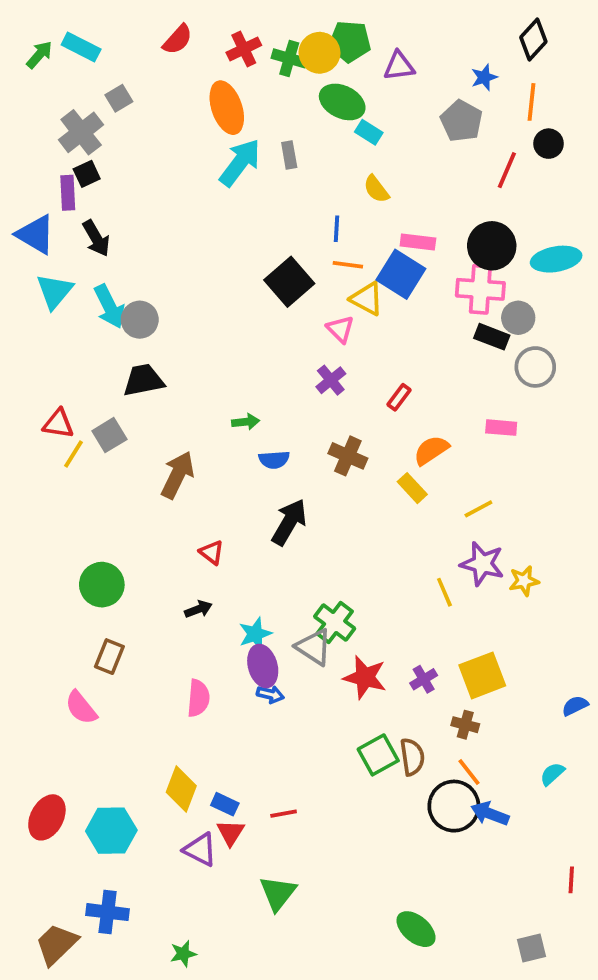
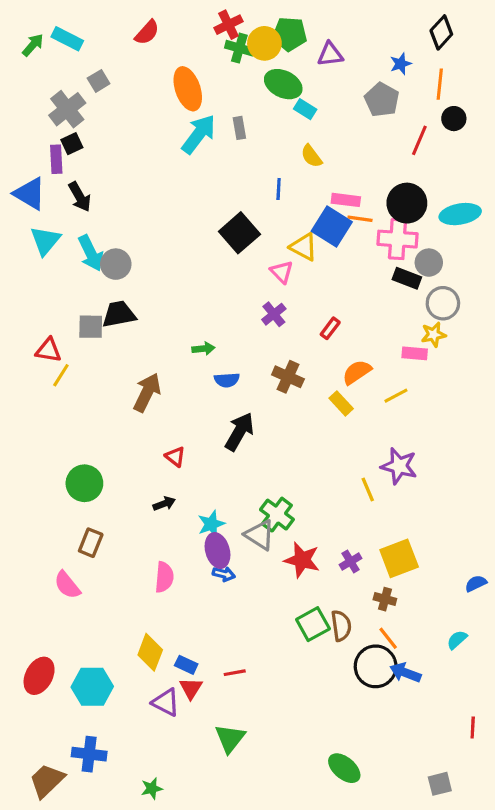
red cross: (244, 49) -> (228, 25), moved
orange line: (348, 265) -> (360, 219), moved
gray square: (109, 435) -> (91, 327), moved, turned 32
yellow line: (478, 509) -> (396, 396), moved
yellow star: (524, 581) -> (434, 335), moved

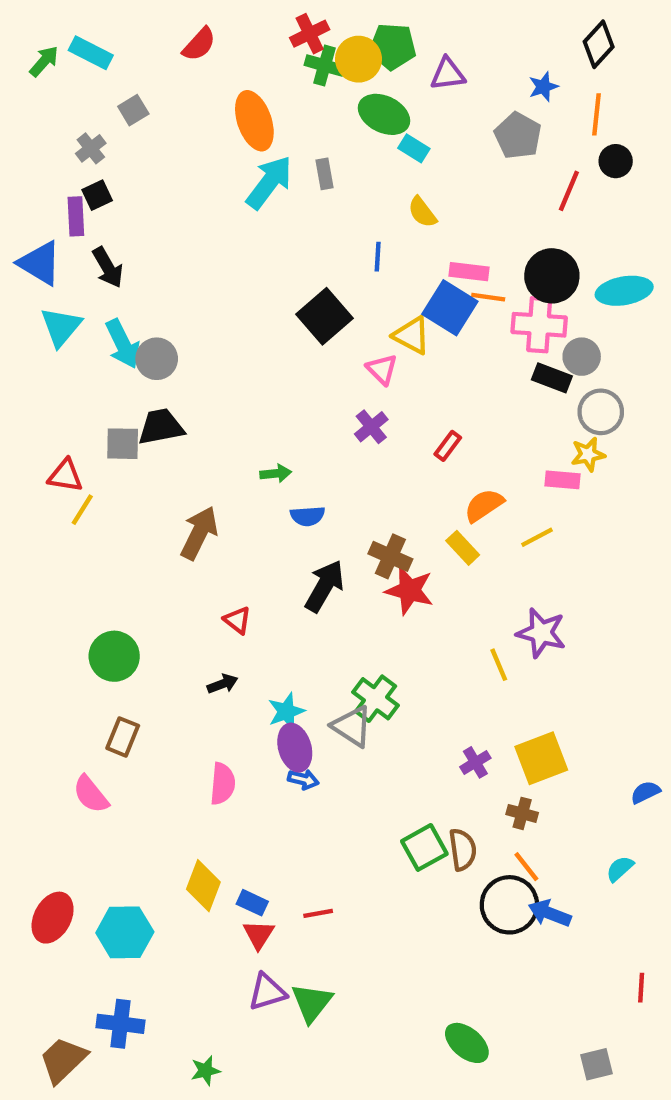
gray cross: (67, 109) -> (91, 148), size x0.6
brown cross: (288, 377) -> (390, 556), moved
red star: (302, 560) -> (410, 590), moved
purple triangle: (166, 702) -> (267, 992), moved, turned -44

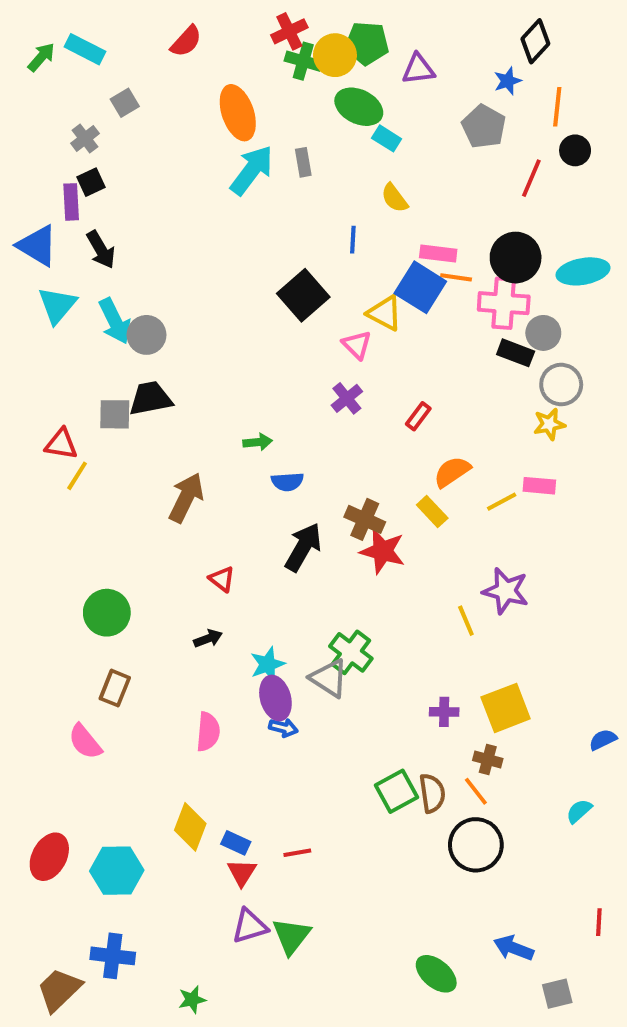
black diamond: (599, 44) -> (535, 41), moved
pink rectangle: (563, 480) -> (539, 486), moved
purple cross: (475, 762) -> (444, 712), turned 32
orange line: (526, 867) -> (476, 791), moved
blue arrow: (550, 913) -> (514, 948), moved

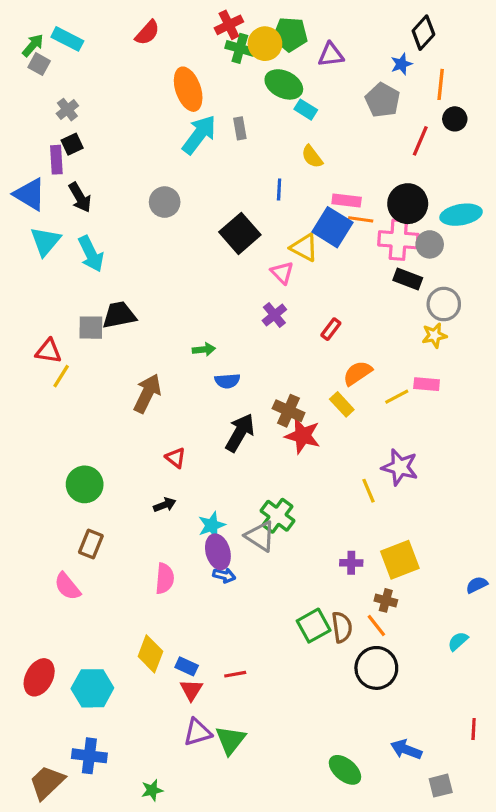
gray square: (125, 103) -> (39, 64), moved, turned -30
gray circle: (543, 333) -> (430, 244), moved
gray circle: (146, 335) -> (165, 202), moved

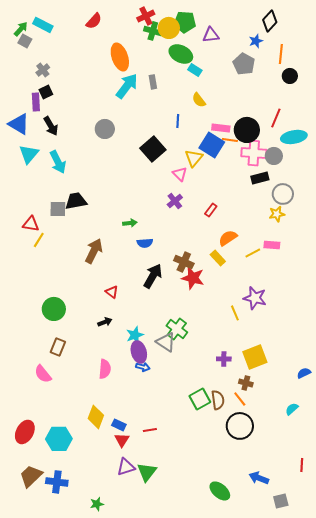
red line: (420, 141) -> (276, 118), moved
black circle: (408, 204) -> (247, 130), moved
yellow triangle: (304, 248) -> (194, 158), turned 42
black rectangle: (408, 279) -> (260, 178), turned -36
brown trapezoid: (47, 782) -> (31, 476), moved

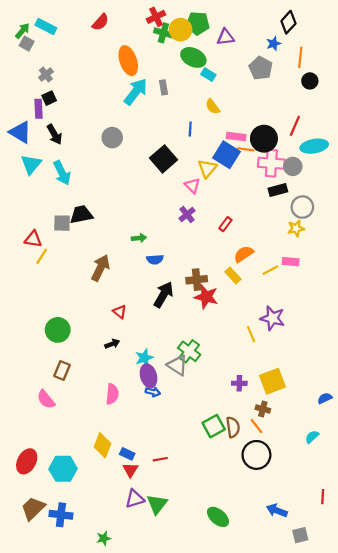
brown cross: (184, 262) -> (197, 280), turned -30
green ellipse: (220, 491) -> (218, 517), moved

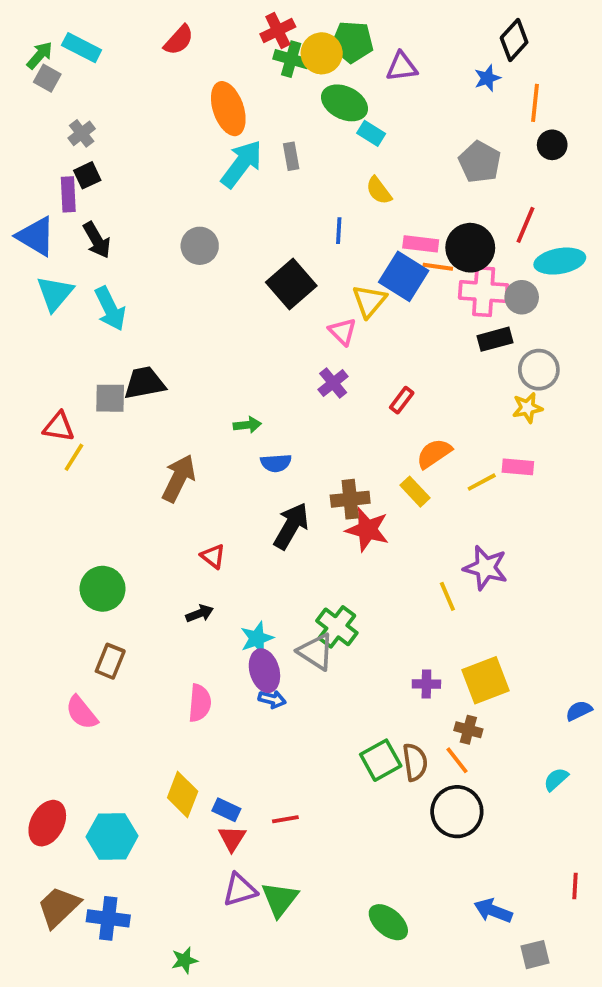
gray pentagon: (261, 68) -> (480, 162), moved

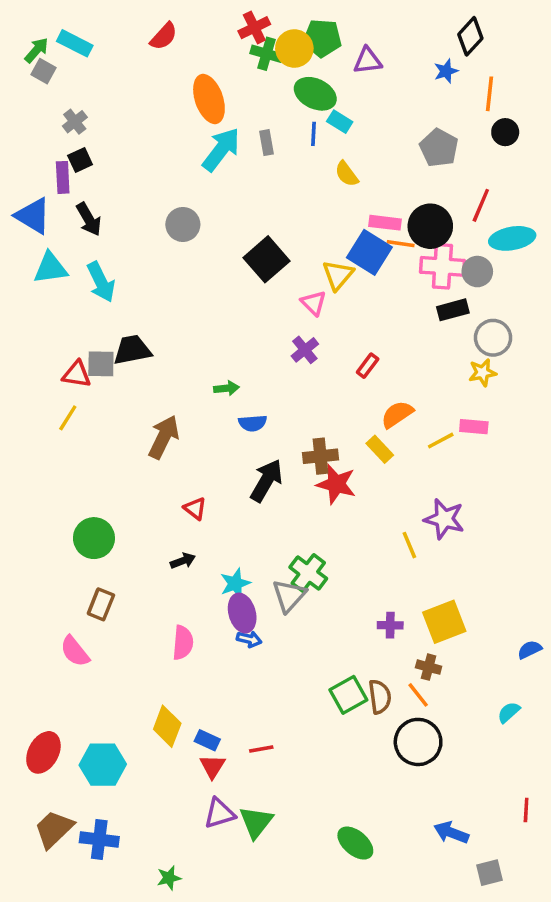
blue line: (339, 231) -> (314, 134), moved
cyan triangle: (55, 293) -> (50, 268), turned 42
red triangle: (59, 427) -> (77, 374), moved
gray triangle: (316, 652) -> (289, 596), turned 39

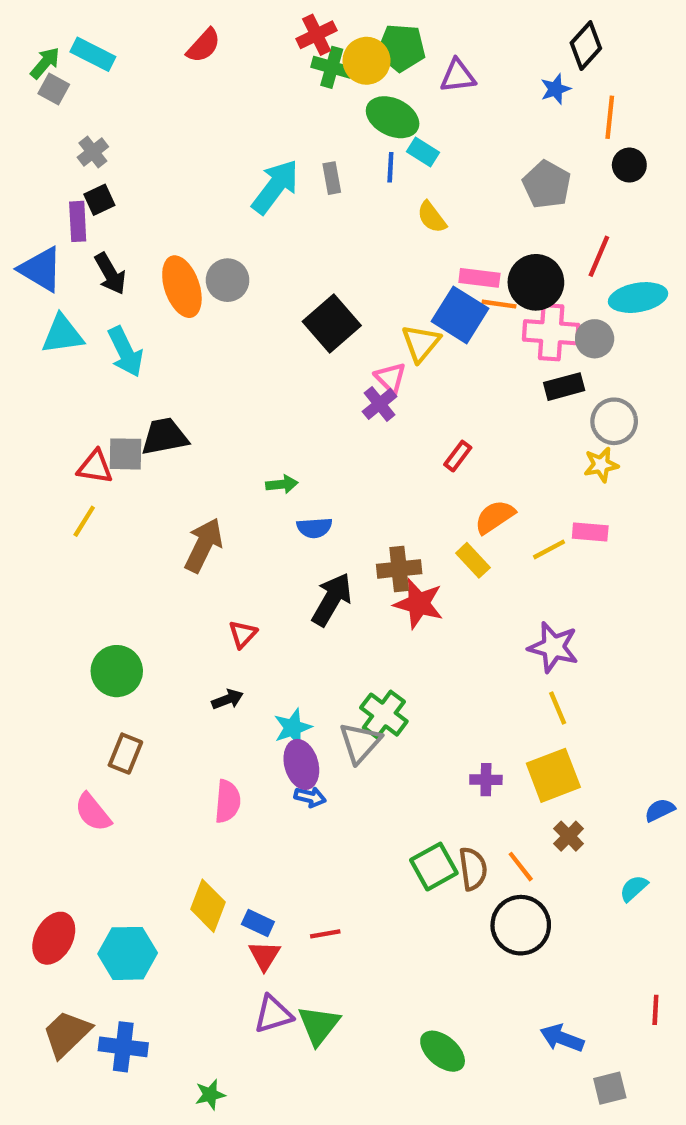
orange ellipse: (209, 99) -> (182, 287), moved
purple cross: (305, 350) -> (380, 404), moved
red triangle: (195, 508) -> (243, 634), turned 35
yellow line: (409, 545) -> (558, 708), moved
brown cross: (429, 667) -> (569, 836), moved, turned 30

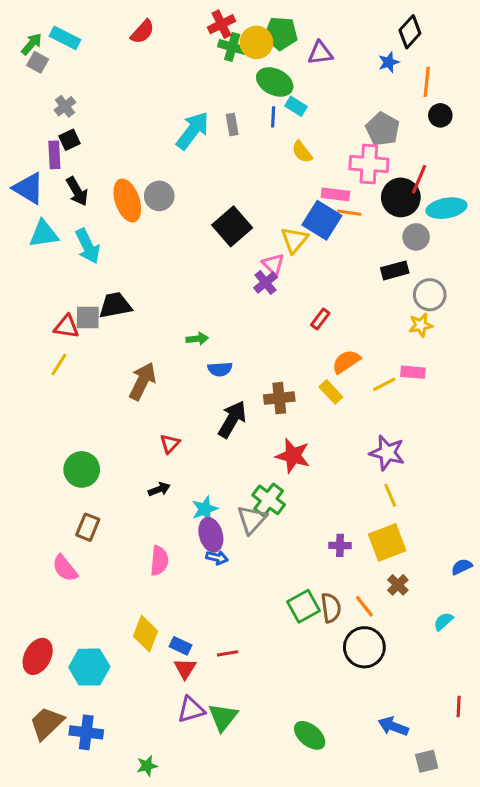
black circle: (536, 282) -> (401, 197), moved
pink cross: (551, 332) -> (369, 164), moved
red star: (419, 604) -> (293, 456), moved

